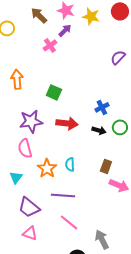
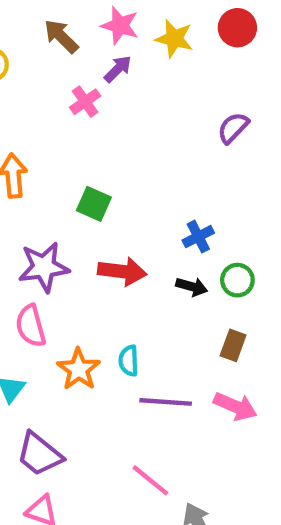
brown rectangle: (106, 166) -> (233, 345), moved
purple line: (63, 195) -> (166, 402), moved
pink line: (69, 222) -> (150, 480), moved

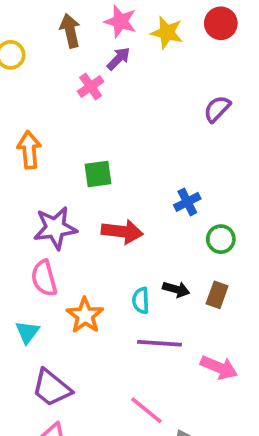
brown arrow: (61, 36) -> (70, 31), turned 32
green square: (94, 204) -> (98, 174), turned -32
black arrow: (192, 287) -> (176, 289), moved
cyan semicircle: (129, 361) -> (141, 300), moved
pink arrow: (235, 406) -> (219, 367), moved

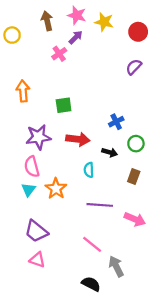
red circle: (221, 23) -> (138, 32), moved
black arrow: (176, 289) -> (110, 152), moved
cyan semicircle: (141, 300) -> (89, 170), moved
cyan triangle: (27, 332) -> (29, 190), moved

